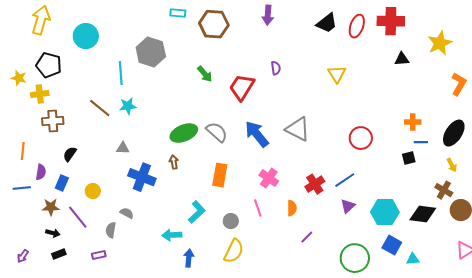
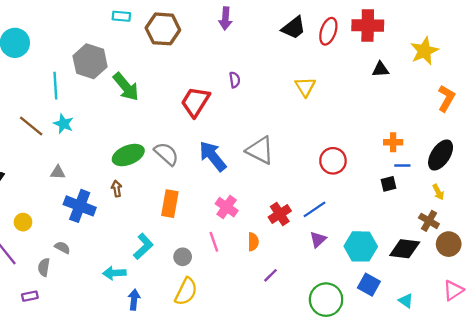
green arrow: (205, 74) -> (126, 87), moved, size x1.5
cyan star: (128, 106) -> (63, 124), turned 30
cyan triangle: (413, 259) -> (406, 301), moved, turned 40

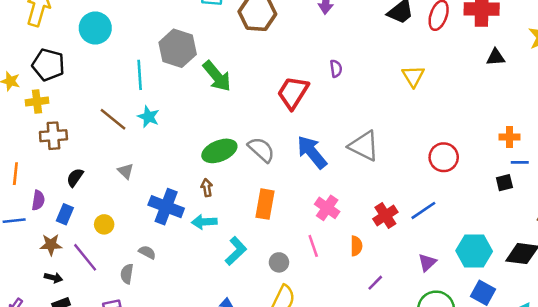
gray triangle: (58, 172) -> (126, 171), moved, turned 42
purple triangle: (318, 239) -> (427, 262), moved
cyan arrow: (114, 273) -> (204, 222), moved

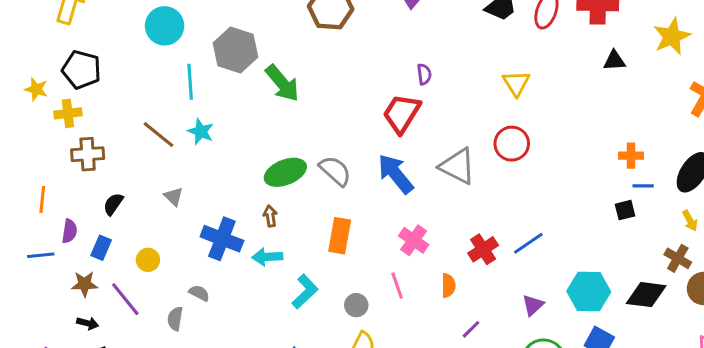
cyan circle: (95, 28) -> (165, 26), moved
red trapezoid: (293, 93) -> (402, 113), moved
red circle: (444, 157) -> (512, 144), moved

